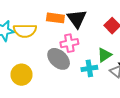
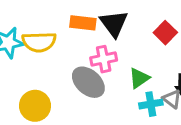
green triangle: (104, 55) -> (139, 78), moved
cyan cross: (89, 68) -> (151, 104), moved

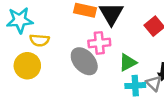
yellow semicircle: (39, 42) -> (40, 40), moved, size x0.7
yellow circle: (35, 106) -> (27, 66), moved

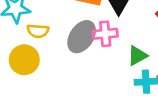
gray ellipse: (84, 61) -> (82, 37), moved, turned 76

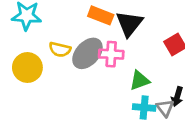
yellow semicircle: (38, 31) -> (60, 49), moved

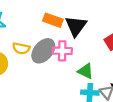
green triangle: (140, 81) -> (86, 71), turned 48

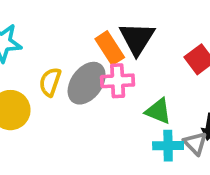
orange rectangle: (53, 20) -> (110, 48), moved, turned 42
yellow semicircle: (21, 48) -> (50, 82), turned 102

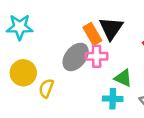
yellow semicircle: (50, 82) -> (46, 88), moved
cyan cross: (168, 146) -> (113, 99), moved

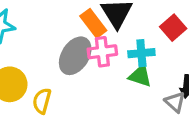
cyan cross: (113, 99) -> (141, 53), moved

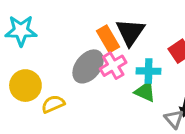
pink cross: (102, 52) -> (113, 66), turned -30
yellow semicircle: (42, 101) -> (53, 104), turned 45

